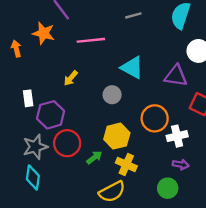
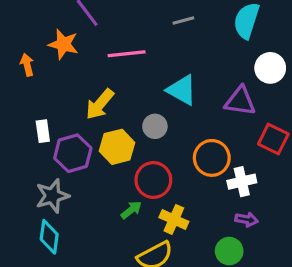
yellow arrow: (71, 78) -> (100, 104), size x1.5
yellow hexagon: (117, 136) -> (117, 147), moved
red circle: (67, 143) -> (153, 180), moved

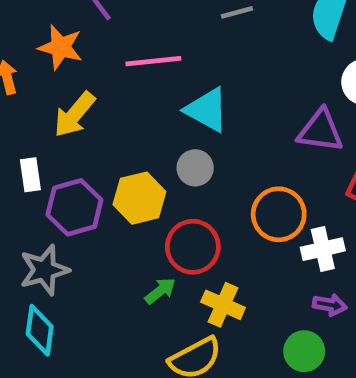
cyan triangle: (182, 90) -> (207, 110), moved
yellow arrow: (100, 104) -> (74, 114), moved

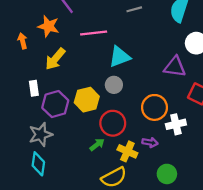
cyan triangle: (207, 110) -> (120, 57), turned -50
purple arrow: (330, 305) -> (150, 142), moved

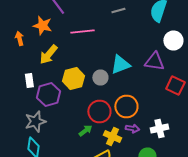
cyan triangle: (120, 57) -> (120, 64), moved
yellow hexagon: (87, 100) -> (73, 78), moved
orange circle: (154, 107) -> (126, 106), moved
white cross: (176, 124) -> (159, 128), moved

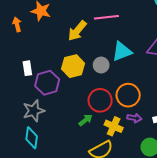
pink line: (82, 32) -> (106, 17), moved
yellow arrow: (48, 54) -> (77, 31), moved

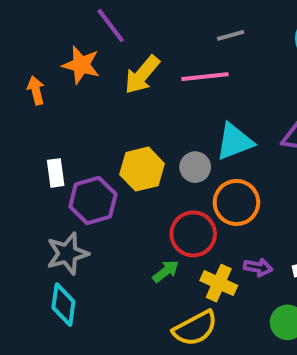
yellow arrow: (77, 31) -> (142, 75), moved
orange circle: (128, 95) -> (236, 202), moved

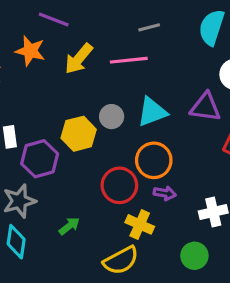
purple line: (111, 26) -> (54, 20), turned -32
gray circle: (195, 167) -> (112, 117), moved
purple arrow: (258, 267) -> (165, 193), moved
green arrow: (166, 271) -> (69, 226), moved

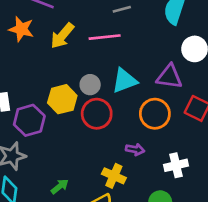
orange circle: (154, 160) -> (155, 114), moved
red circle: (119, 185) -> (97, 114), moved
green arrow: (69, 226) -> (60, 186), moved

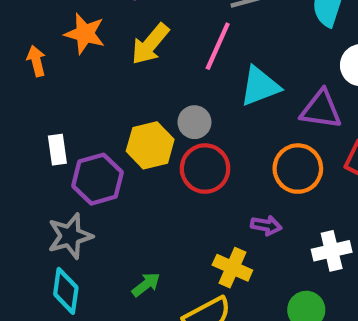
pink line: (105, 37) -> (218, 46), turned -60
cyan triangle: (124, 81) -> (260, 86), moved

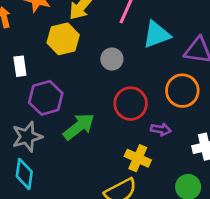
yellow hexagon: (150, 145) -> (63, 39), moved
white rectangle: (57, 150) -> (20, 66), moved
red circle: (205, 169) -> (131, 104), moved
green arrow: (146, 285) -> (79, 127), moved, size x1.6

